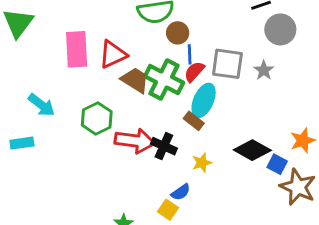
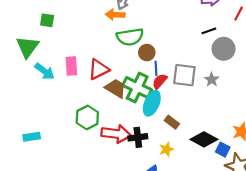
pink rectangle: (77, 49) -> (71, 66), size x0.7
cyan ellipse: (204, 100) -> (152, 103), moved
cyan arrow: (41, 105) -> (45, 71), moved
brown rectangle: (194, 121) -> (172, 122), moved
black cross: (164, 146) -> (138, 137), turned -30

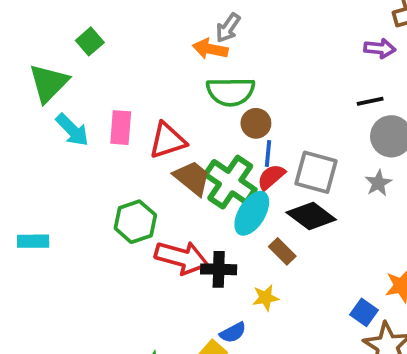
green square: (47, 20) -> (90, 41), turned 32
gray star: (212, 80) -> (378, 183), moved
black diamond: (204, 139) -> (311, 216), moved

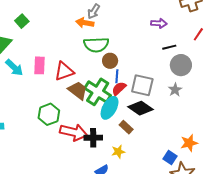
purple arrow: (380, 48) -> (159, 23), moved

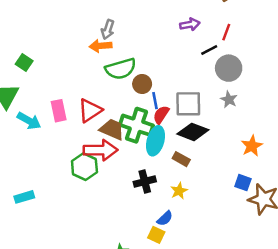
red line: (198, 34) -> (226, 32), moved
red arrow: (74, 132) -> (101, 150), moved
orange star: (189, 143) -> (252, 146), moved

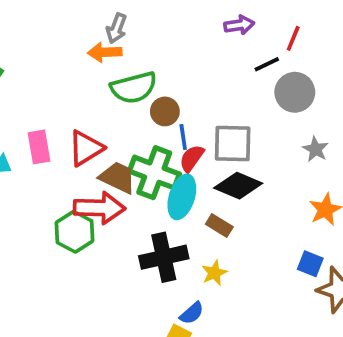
gray star: (229, 99) -> (315, 149), moved
black cross: (145, 182) -> (164, 257), size x1.4

